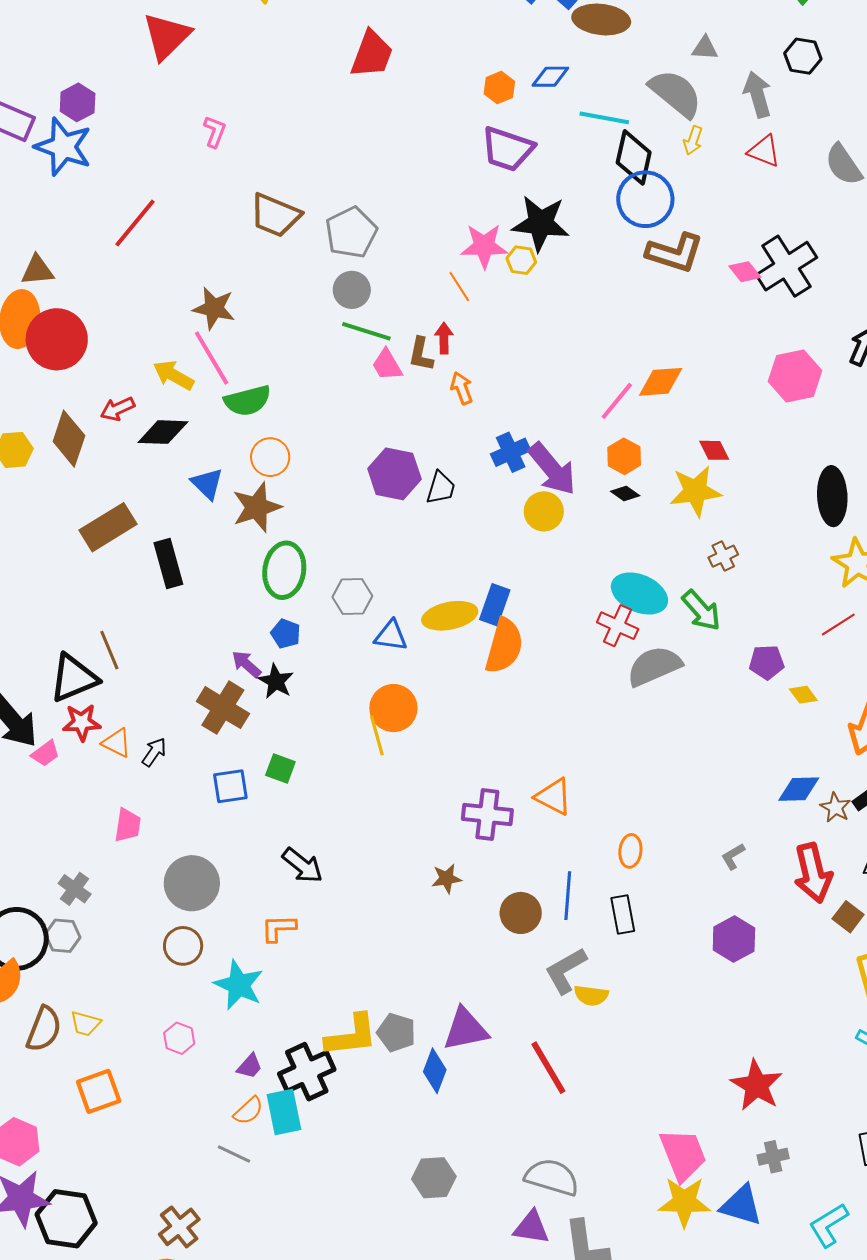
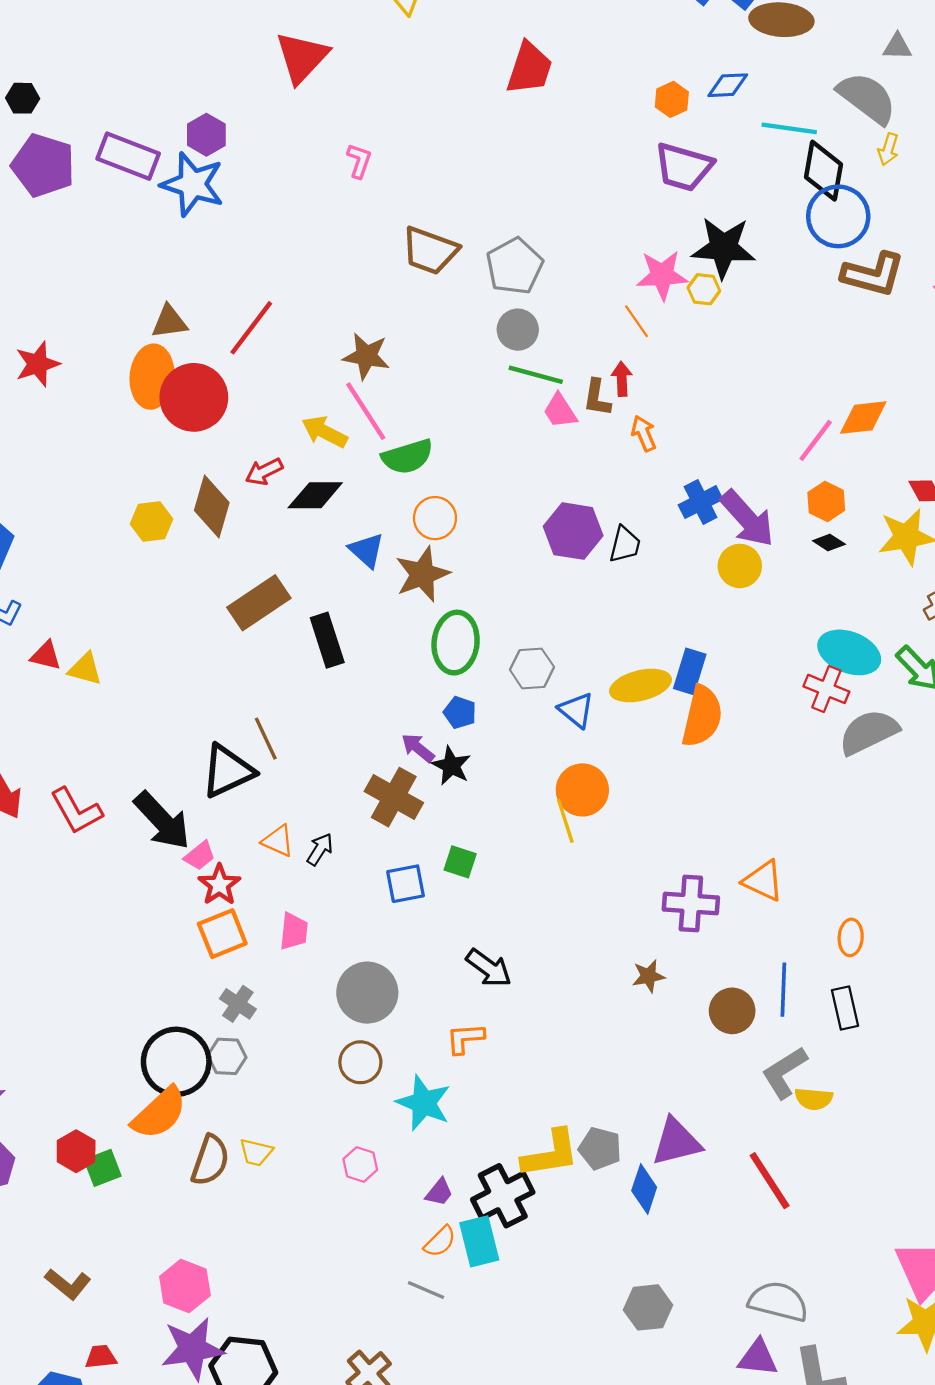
red line: (135, 223) -> (251, 328), moved
blue triangle: (391, 636) -> (576, 710), turned 33
red star: (82, 722) -> (219, 885), moved, turned -30
orange square: (99, 1091) -> (222, 934), moved

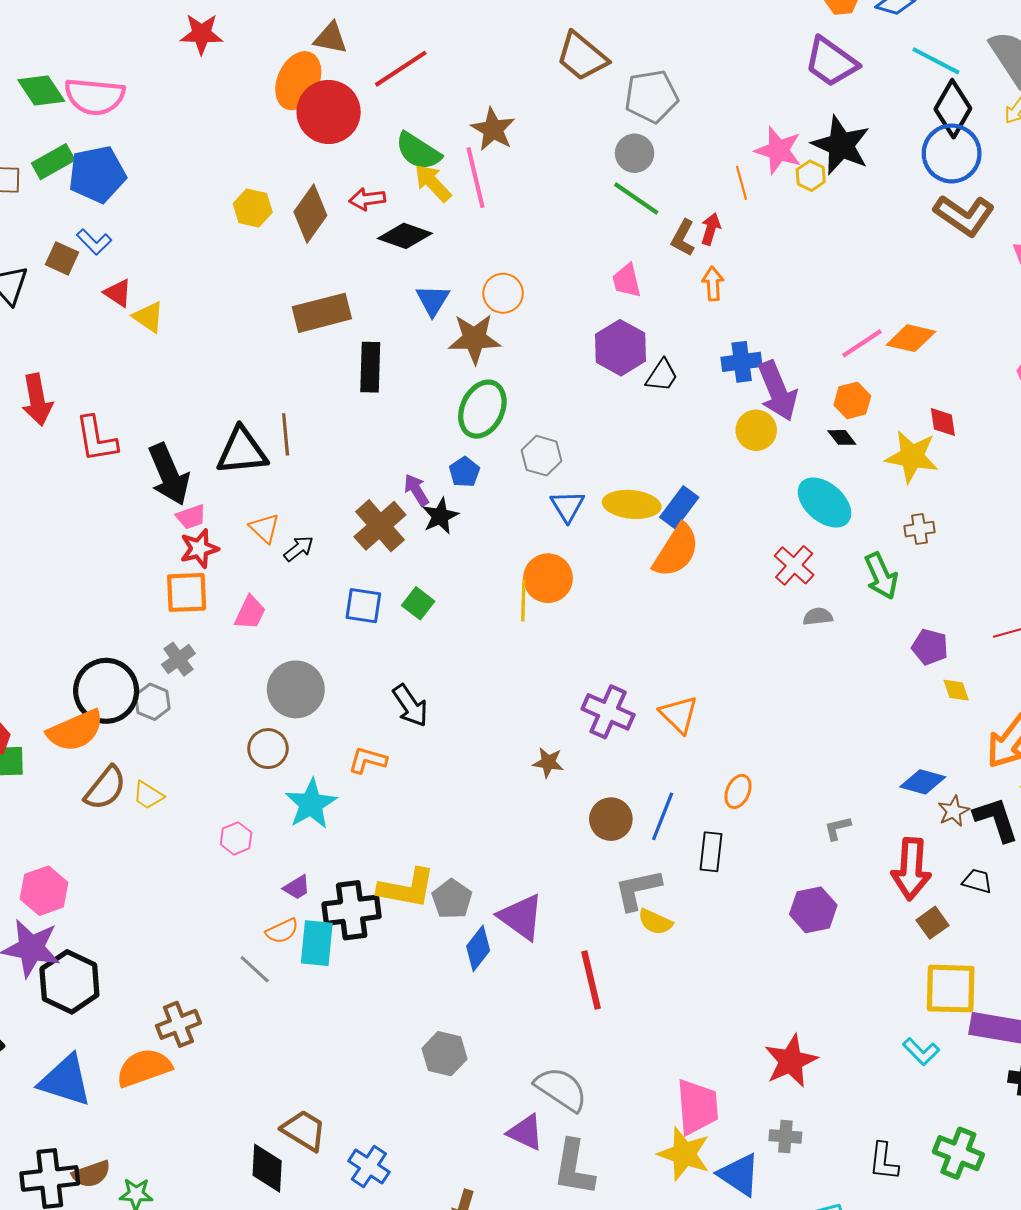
pink trapezoid: (560, 411) -> (627, 281), moved
green semicircle: (407, 457) -> (418, 151), moved, turned 30
cyan ellipse: (849, 652) -> (825, 503), moved
gray semicircle: (869, 732) -> (818, 617), size x0.5
purple triangle: (676, 1142) -> (521, 917), turned 30

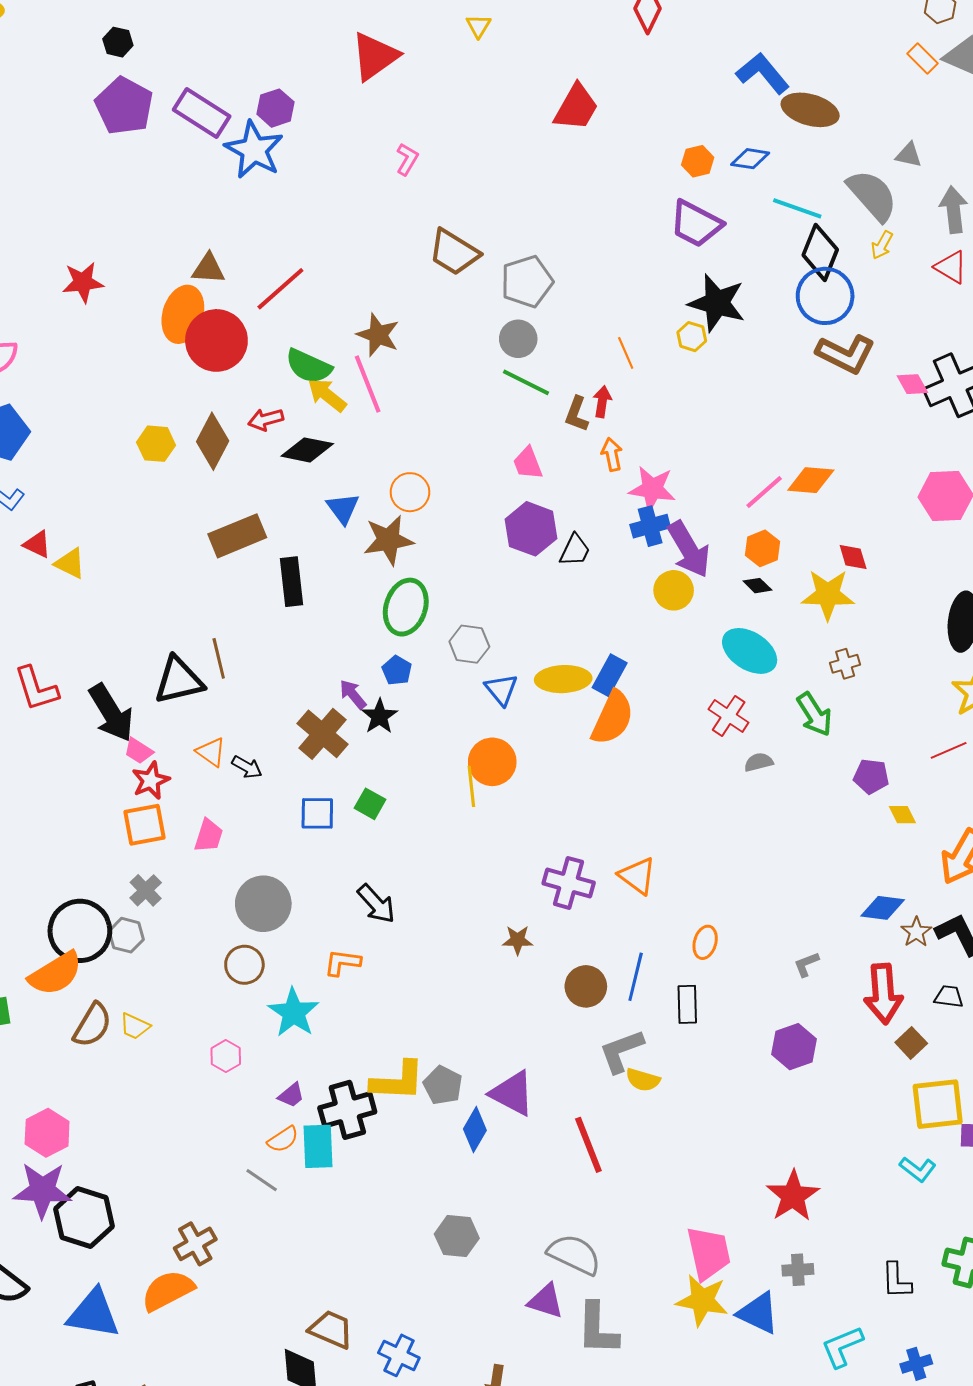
pink star: (778, 150) -> (652, 489), moved
pink trapezoid: (191, 517) -> (138, 751), turned 60
black arrow: (299, 549) -> (247, 767), turned 76

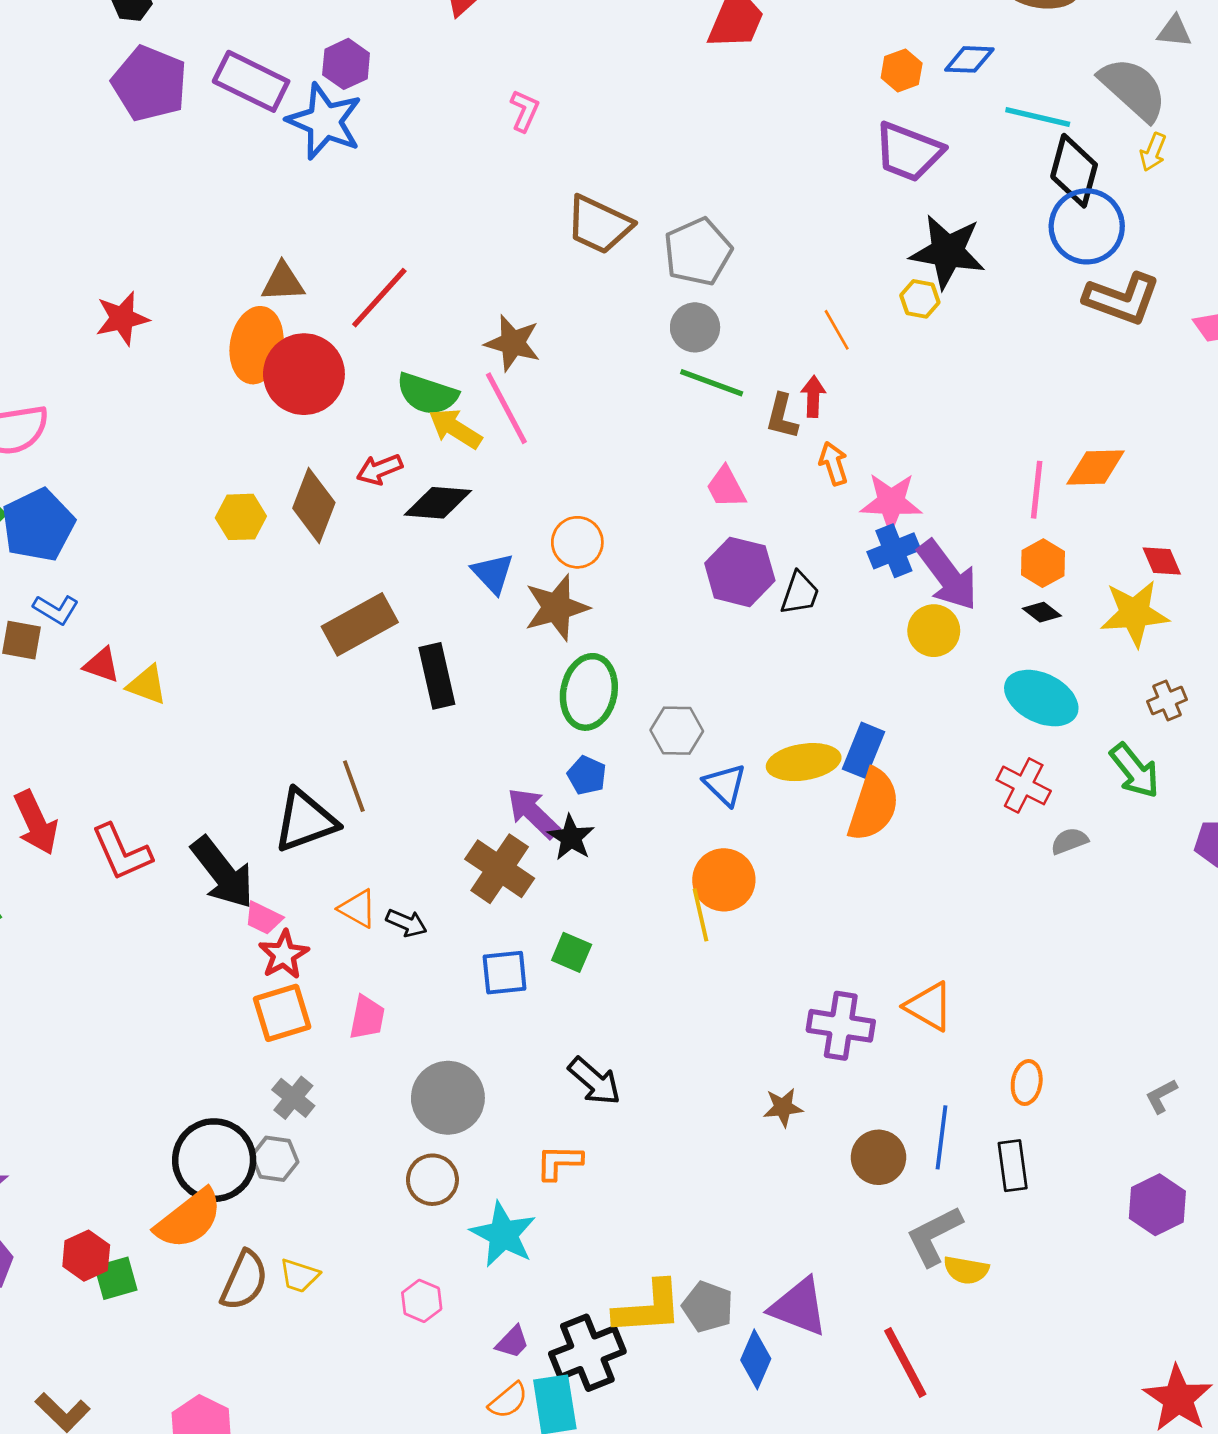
pink line: (764, 492) -> (1037, 490), turned -36
purple arrow: (353, 694) -> (533, 813), size x1.4

